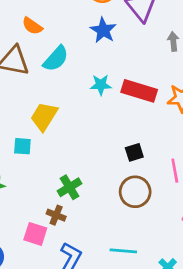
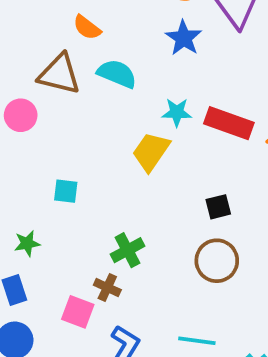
cyan semicircle: (56, 59) -> (117, 74), turned -112
yellow trapezoid: (44, 116) -> (151, 152), moved

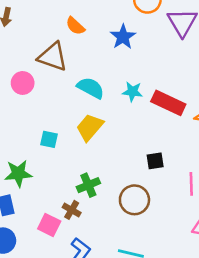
blue star: (184, 38) -> (123, 37), moved
cyan semicircle: (117, 74) -> (91, 88), moved
yellow trapezoid: (151, 152) -> (90, 127), moved
green star: (27, 243) -> (18, 173), size x1.5
brown circle: (217, 261) -> (134, 200), moved

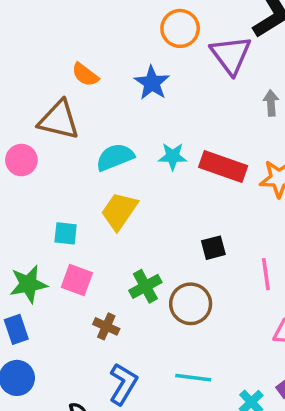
cyan semicircle: (91, 88) -> (115, 157), turned -44
green cross: (88, 185) -> (145, 286), moved
pink square: (49, 225) -> (77, 280), moved

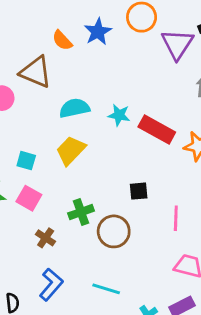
blue star: (152, 83) -> (98, 32), moved

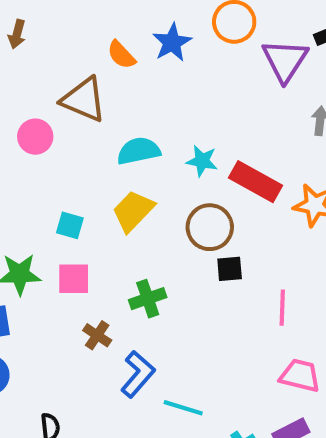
pink square: (29, 198) -> (74, 279), turned -30
brown circle: (114, 231) -> (210, 227), moved
blue L-shape: (51, 285) -> (138, 374), moved

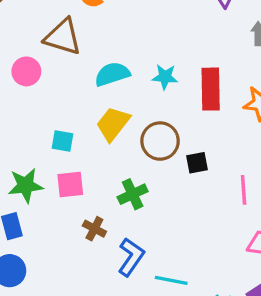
red rectangle: (256, 182) -> (211, 89), turned 66
brown circle: (210, 227) -> (160, 141), moved

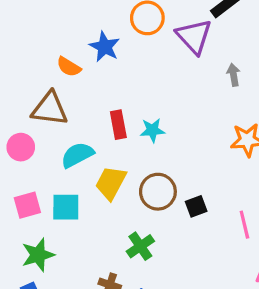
cyan semicircle: (112, 74) -> (77, 155), moved
red rectangle: (211, 89) -> (118, 125), moved, size x0.7
cyan square: (63, 141) -> (66, 207), size x1.4
pink square: (70, 184) -> (27, 205), moved

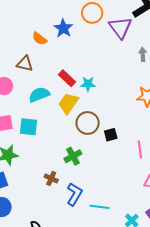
brown triangle: (50, 109) -> (25, 64), size x0.7
red rectangle: (118, 125) -> (67, 78), turned -42
yellow trapezoid: (111, 183) -> (68, 103), moved

